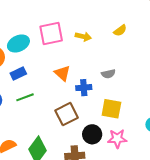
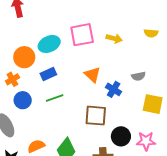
yellow semicircle: (120, 30) -> (151, 33), turned 40
blue cross: (84, 88) -> (114, 89), turned 35
yellow square: (111, 109) -> (153, 104), moved
brown square: (67, 114) -> (96, 116), turned 30

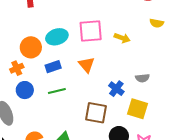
yellow semicircle: (151, 33) -> (157, 23), moved
orange triangle: (92, 75) -> (86, 65), moved
yellow square: (153, 104) -> (138, 109), moved

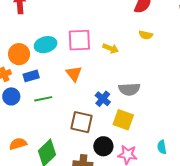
blue rectangle: (53, 67) -> (31, 76), moved
gray semicircle: (142, 78) -> (129, 89), size x1.5

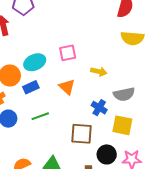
yellow semicircle: (146, 35) -> (132, 38), size x1.6
pink square: (79, 40) -> (68, 53), size x0.7
yellow arrow: (111, 48) -> (99, 72), moved
blue rectangle: (31, 76) -> (31, 87), moved

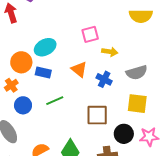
pink square: (68, 53) -> (90, 34), moved
blue rectangle: (31, 87) -> (43, 72), turned 42
blue cross: (99, 108) -> (104, 79), moved

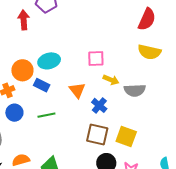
gray semicircle: (137, 72) -> (135, 90), moved
brown square: (97, 115) -> (97, 134), moved

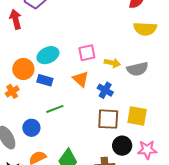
pink square: (96, 59) -> (87, 53), moved
blue circle: (14, 113) -> (31, 128), moved

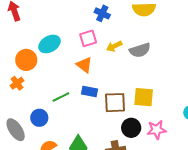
yellow arrow: (112, 63) -> (114, 46), turned 147
blue rectangle: (45, 80) -> (90, 92), moved
blue cross: (105, 90) -> (102, 13), moved

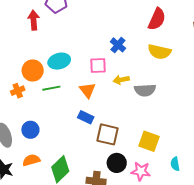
green line: (61, 97) -> (51, 88), moved
yellow square: (144, 97) -> (149, 141), moved

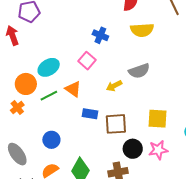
pink square: (98, 65) -> (87, 61), turned -30
yellow arrow: (121, 80) -> (114, 86), moved
orange triangle: (87, 90) -> (73, 89), moved
blue circle: (30, 130) -> (51, 140), moved

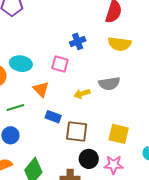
blue cross: (100, 35) -> (78, 41), turned 35
pink square: (87, 61) -> (60, 64), turned -36
cyan ellipse: (49, 67) -> (21, 64), turned 30
green line: (49, 96) -> (15, 107), moved

